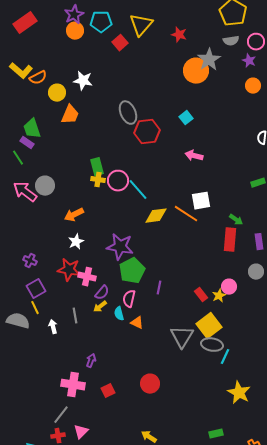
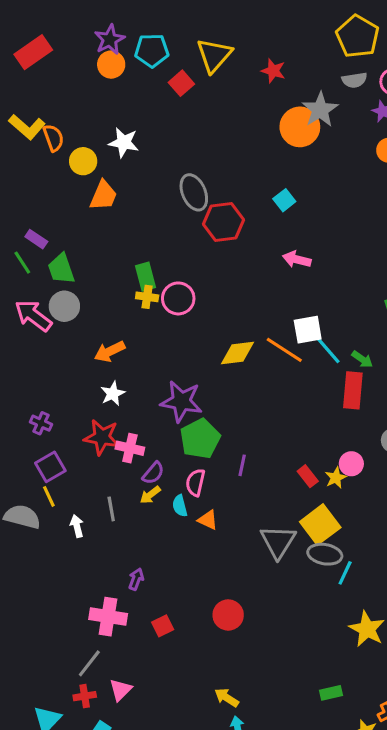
orange semicircle: (38, 78) -> (53, 138), turned -84
green trapezoid: (32, 129) -> (61, 269), moved
cyan line: (138, 190) -> (326, 348), moved

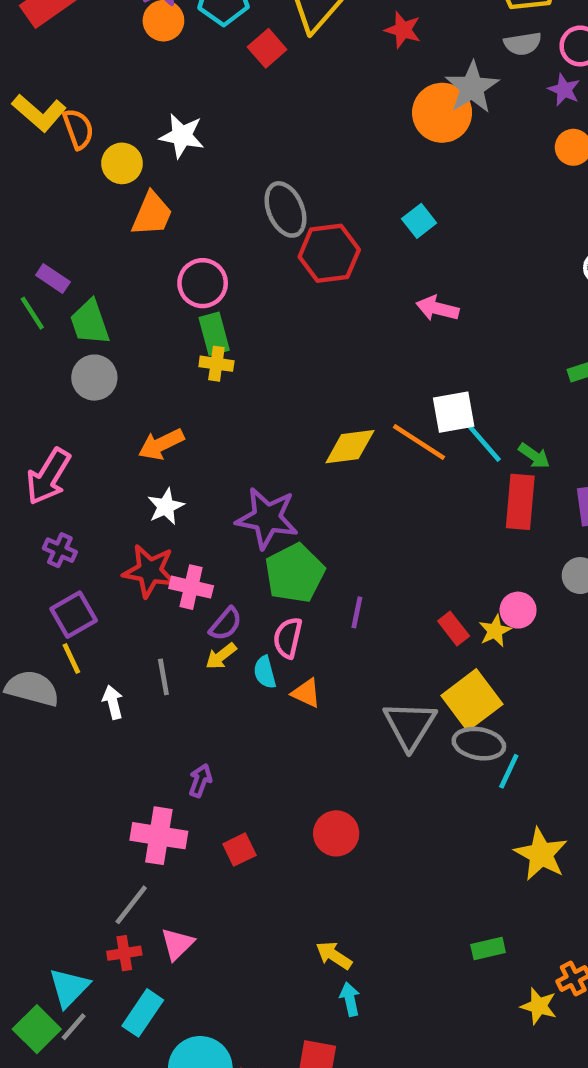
pink circle: (178, 298) -> (203, 283), moved
pink arrow: (33, 316) -> (48, 477), moved, turned -96

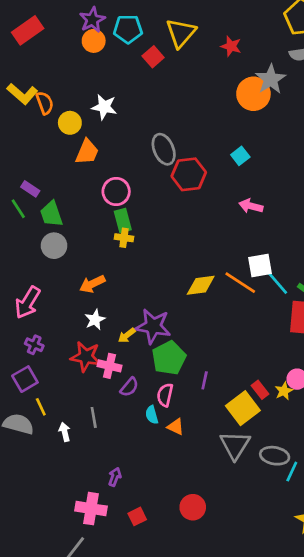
purple square: (74, 615) -> (25, 379), moved
yellow arrow: (221, 656) -> (127, 335), moved
yellow square: (472, 700) -> (243, 408), moved

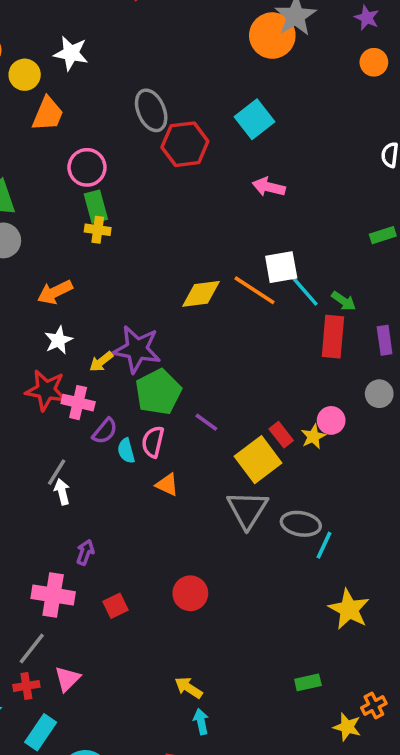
cyan square: (240, 156) -> (254, 119), size x1.5
purple line: (205, 380) -> (206, 422), turned -66
cyan semicircle: (152, 415) -> (126, 451), moved
gray line: (94, 417) -> (57, 472), turned 42
white arrow: (65, 432) -> (62, 492), moved

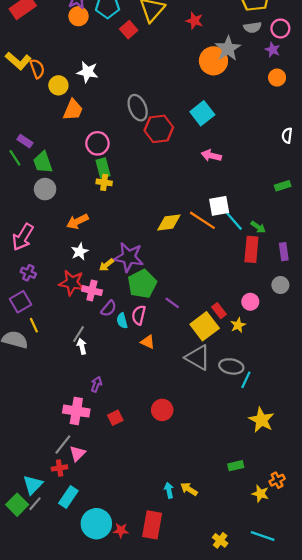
yellow star: (313, 436) -> (238, 325), moved
gray triangle: (247, 510) -> (198, 358), turned -32
pink triangle: (67, 679) -> (77, 453), moved
yellow arrow: (189, 688) -> (189, 489), moved

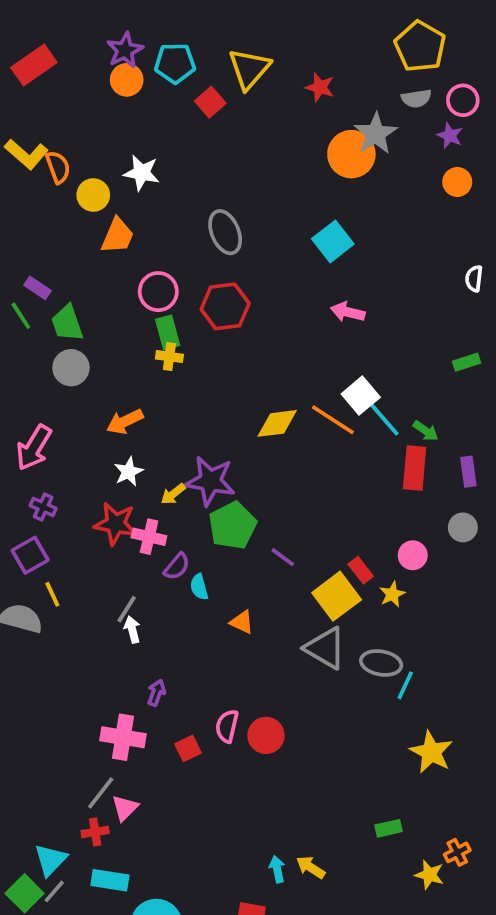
red hexagon: (159, 129) -> (225, 306), moved
white square: (219, 206) -> (361, 396), turned -30
pink semicircle: (139, 315) -> (227, 726), moved
cyan rectangle: (68, 497) -> (110, 880), turned 65

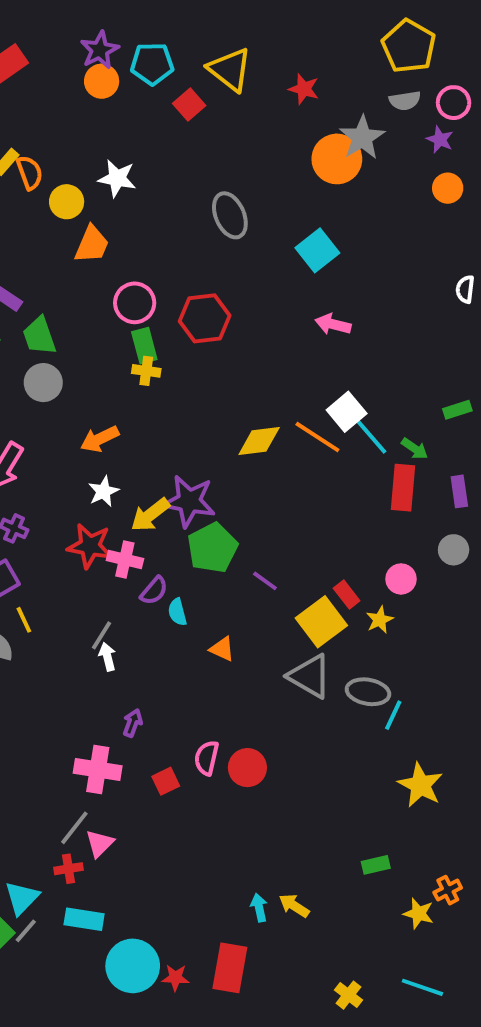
yellow triangle: (249, 69) -> (230, 70), turned -33
gray ellipse: (225, 232) -> (230, 215), moved
green rectangle: (467, 362) -> (457, 410), moved
yellow arrow: (173, 494) -> (150, 515), size x1.5

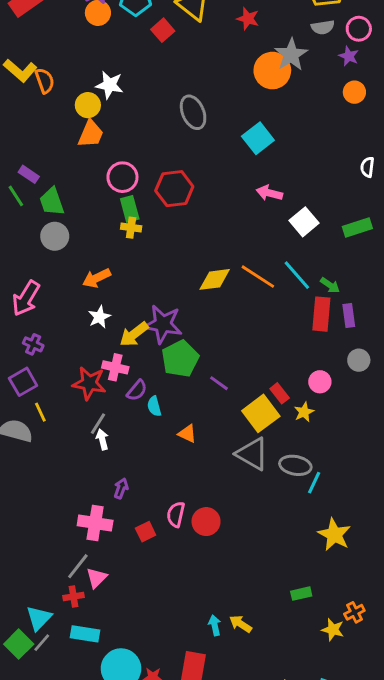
yellow circle: (67, 202) -> (88, 105), moved
green rectangle: (457, 410) -> (357, 228), moved, size x1.4
white square: (347, 412) -> (304, 222), moved
purple rectangle: (459, 491) -> (349, 315), moved
red star: (90, 546) -> (89, 383), moved

